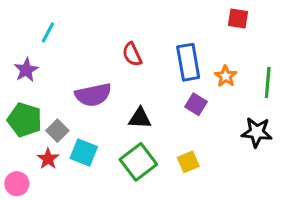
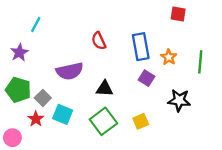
black star: (257, 132) -> (179, 100), moved

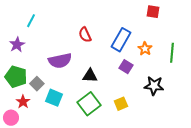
blue rectangle: (141, 47) -> (121, 40), turned 40
red star: (36, 119) -> (23, 102), moved

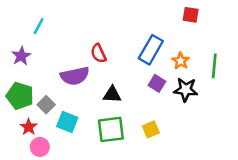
red semicircle: (85, 35) -> (98, 53), moved
black star: (154, 86) -> (186, 90), moved
green square: (89, 104) -> (111, 129), turned 30
pink circle: (11, 118) -> (40, 147), moved

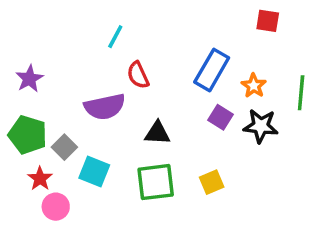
cyan line: (39, 26) -> (115, 37), moved

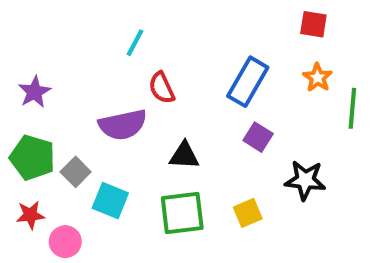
orange star: (254, 86) -> (318, 78), moved
black star: (261, 126) -> (305, 180), moved
red star: (40, 179) -> (30, 215), moved, turned 30

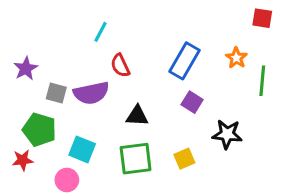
red square: (313, 24) -> (262, 18), moved
green pentagon: (32, 158) -> (39, 130), moved
gray square: (76, 172) -> (56, 93), moved, turned -30
pink circle: (65, 242) -> (67, 180), moved

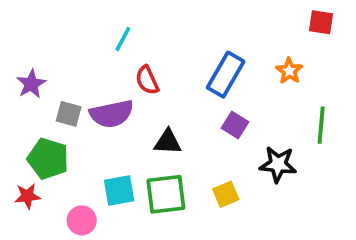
green line: (262, 81) -> (321, 125), moved
cyan square: (82, 149) -> (119, 190), moved, turned -32

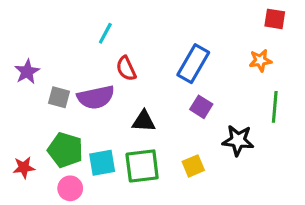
orange star: (289, 71) -> (260, 60), moved, turned 30
green pentagon: (48, 159) -> (65, 150), moved

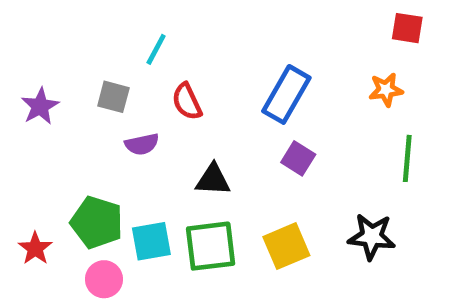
gray square: (59, 97) -> (113, 97), moved
purple semicircle: (96, 97) -> (142, 144), size x0.6
black star: (238, 140) -> (372, 237), moved
yellow square: (193, 166) -> (286, 246), size x1.4
red star: (24, 168) -> (35, 248), turned -30

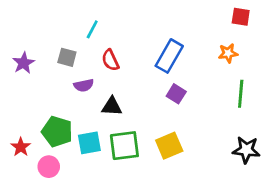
black triangle: (213, 180) -> (112, 106), moved
black star: (372, 237) -> (246, 150), moved
pink circle: (104, 279) -> (49, 167), moved

